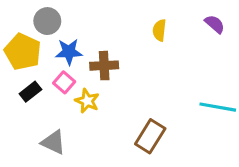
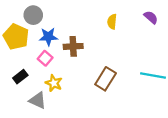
black rectangle: (30, 92) -> (20, 77), moved
yellow star: (87, 101) -> (54, 83), moved
brown rectangle: (150, 136) -> (106, 79), moved

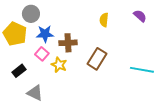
brown rectangle: (106, 79) -> (97, 59), moved
yellow star: (54, 83) -> (59, 65), moved

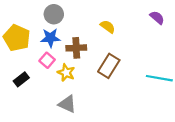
gray circle: (31, 14) -> (54, 14), moved
yellow semicircle: (104, 20) -> (108, 27), moved, turned 120
gray triangle: (35, 93) -> (67, 104), moved

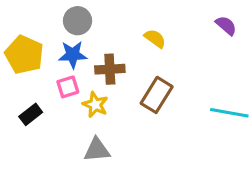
pink square: (47, 60) -> (68, 87), turned 32
gray triangle: (67, 104) -> (97, 150), turned -30

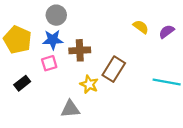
purple semicircle: (226, 26) -> (167, 32), moved, turned -77
yellow semicircle: (155, 38) -> (141, 27), moved
yellow star: (95, 105) -> (89, 84), moved

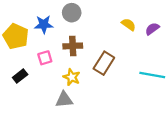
gray circle: (56, 15) -> (72, 13), moved
blue star: (53, 40) -> (44, 24), moved
yellow star: (89, 84) -> (72, 77), moved

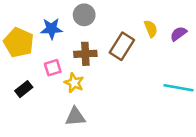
yellow semicircle: (129, 24) -> (151, 29), turned 32
brown rectangle: (104, 63) -> (122, 46), moved
yellow star: (72, 77) -> (74, 83), moved

